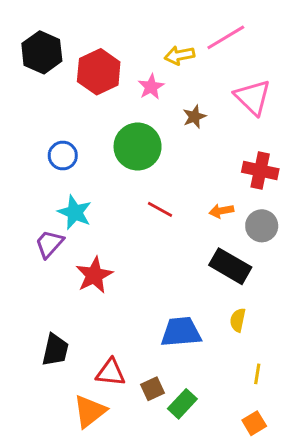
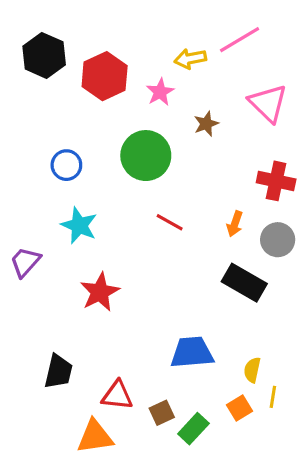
orange arrow: (221, 211) -> (235, 224), turned -60
purple trapezoid: (49, 244) -> (25, 262), moved
yellow semicircle: (238, 320) -> (252, 370), moved
orange triangle: (90, 411) -> (95, 437), turned 30
orange square: (254, 423) -> (240, 408), moved

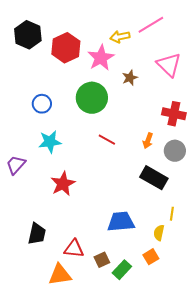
pink star: (160, 92) -> (101, 58), size x1.5
cyan star: (79, 225) -> (50, 142), turned -30
yellow line: (273, 397) -> (172, 214), moved

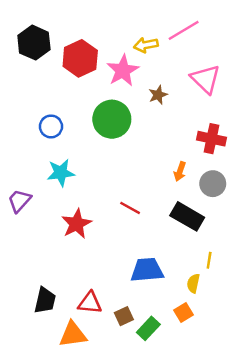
red line: (107, 140) -> (130, 208), moved
black trapezoid: (37, 234) -> (45, 300), moved

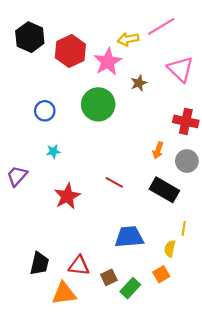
cyan star: (61, 173) -> (53, 151), size x0.6

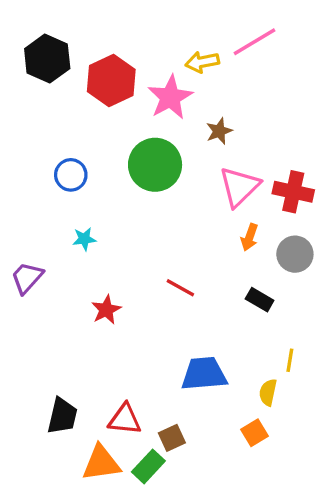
pink triangle: (180, 69) -> (239, 187), moved, turned 32
black rectangle: (164, 190) -> (260, 300), size x0.6
red star: (67, 196) -> (106, 310), size x0.7
green rectangle: (130, 288) -> (148, 466), moved

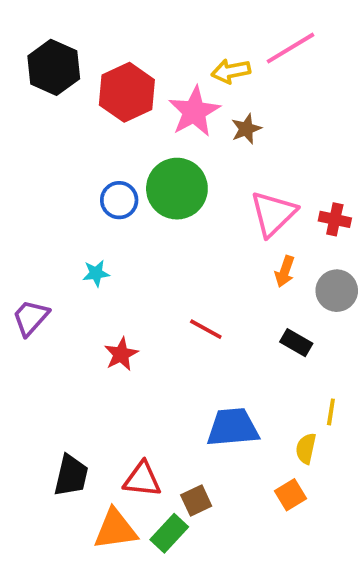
brown star: (219, 131) -> (246, 129), moved
blue circle: (71, 175) -> (119, 200), moved
red cross: (293, 192) -> (335, 219), size x0.7

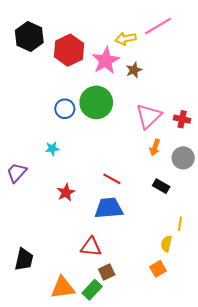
blue trapezoid: (233, 427) -> (109, 208), moved
black trapezoid: (71, 475) -> (24, 259), moved
red triangle: (142, 479) -> (91, 247), moved

